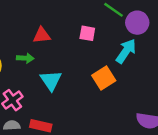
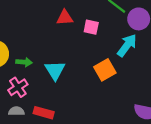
red triangle: (42, 35) -> (65, 18), moved
green arrow: (25, 58) -> (24, 62), moved

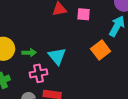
pink cross: (18, 87) -> (39, 73), moved, turned 30

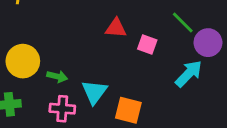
orange square: (101, 50) -> (128, 110), moved, turned 36

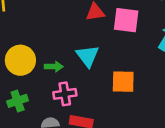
pink square: (147, 45) -> (126, 20), size x1.5
cyan triangle: (94, 92) -> (88, 56), moved

